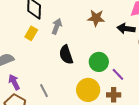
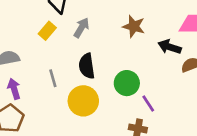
yellow circle: (88, 90) -> (83, 101), moved
gray line: (44, 91) -> (53, 78), moved

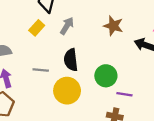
gray line: (53, 78) -> (41, 70), turned -70
purple line: (148, 103) -> (124, 94), turned -49

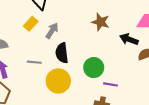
gray arrow: (67, 26) -> (52, 31), moved

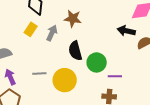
brown star: (101, 22) -> (73, 19), moved
black semicircle: (62, 53) -> (75, 51), moved
gray line: (34, 62) -> (39, 73), moved

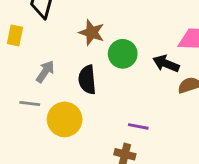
yellow rectangle: (31, 29) -> (15, 35), moved, turned -32
gray arrow: (52, 33) -> (45, 72), moved
green circle: (97, 62) -> (123, 54), moved

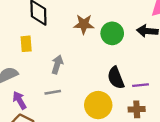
black semicircle: (87, 80) -> (116, 78), moved
yellow circle: (65, 119) -> (98, 105), moved

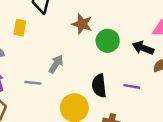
gray arrow: (57, 64) -> (56, 64), moved
purple line: (140, 85) -> (132, 86), moved

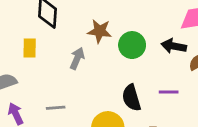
gray arrow: (56, 64) -> (77, 58), moved

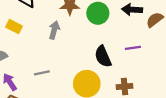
yellow rectangle: (30, 48) -> (14, 27), turned -56

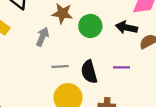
gray line: (42, 73) -> (60, 66), moved

